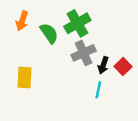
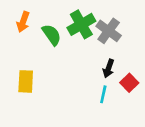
gray cross: (84, 53) -> (109, 31), moved, turned -30
red square: (123, 66) -> (129, 83), moved

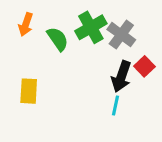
black arrow: (109, 68) -> (121, 77), size x1.5
red square: (129, 83) -> (144, 66), moved

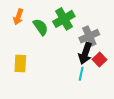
gray cross: (121, 35) -> (89, 36), moved, turned 30
red square: (144, 66) -> (99, 59), moved

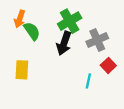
green semicircle: (41, 27) -> (32, 31), moved
black arrow: (85, 53) -> (64, 43), moved

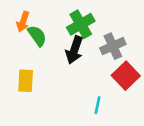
red square: (108, 65) -> (126, 76), size x1.5
cyan line: (88, 81) -> (97, 105), moved

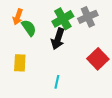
gray cross: (113, 46) -> (88, 17), moved
cyan line: (97, 105) -> (57, 82), moved

